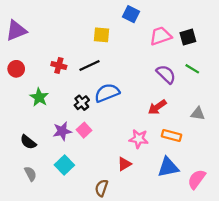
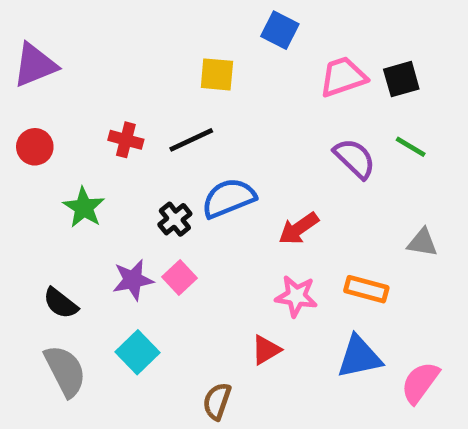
red arrow: (157, 107) -> (299, 229), moved
gray semicircle: (30, 174) -> (65, 371), size x1.6

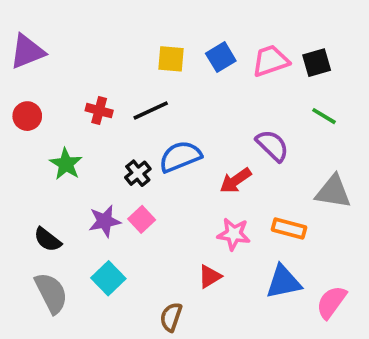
blue square: (280, 30) -> (221, 57), moved, turned 32
purple semicircle: (355, 158) -> (272, 146), moved
gray triangle: (422, 243) -> (333, 192), size x1.5

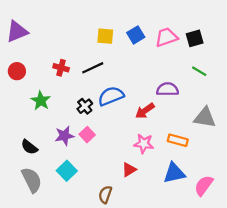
purple semicircle: (272, 146) -> (167, 89), turned -45

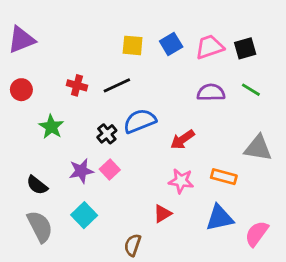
purple semicircle: (167, 89) -> (211, 93), moved

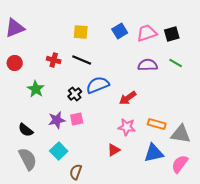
yellow square: (133, 45) -> (81, 32), moved
black line: (117, 85) -> (82, 60), turned 48
gray triangle: (258, 148) -> (181, 134), moved
pink square: (110, 169) -> (77, 119), turned 32
brown semicircle: (133, 245) -> (76, 172), moved

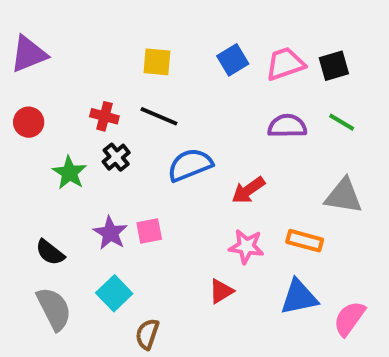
black cross: (75, 94) -> (116, 157), moved
purple star: (57, 120) -> (110, 233), turned -30
gray triangle: (181, 134) -> (344, 196), moved

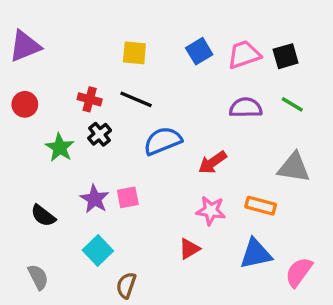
gray semicircle: (54, 309) -> (38, 277), moved, size x0.7

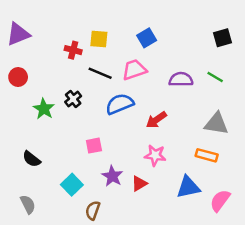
pink trapezoid: (244, 55) -> (134, 70), moved
black square: (286, 56) -> (222, 38), moved
red cross: (90, 99) -> (73, 50), moved
purple star: (95, 199) -> (112, 176), moved
orange rectangle: (261, 206) -> (207, 155), moved

